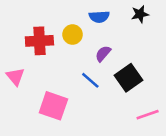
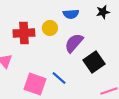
purple semicircle: (103, 54) -> (74, 43), size x1.5
blue line: (90, 80) -> (59, 78), moved

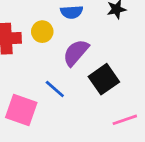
blue line: (59, 78) -> (55, 89), moved

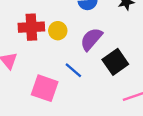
yellow circle: (42, 32) -> (58, 31), moved

